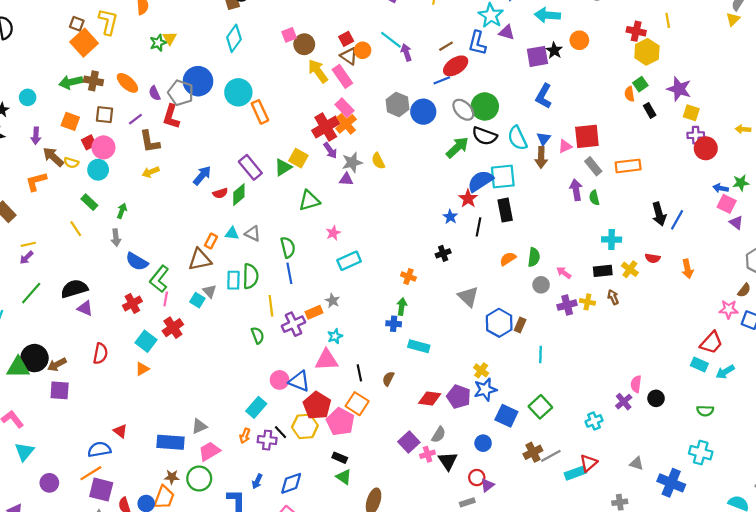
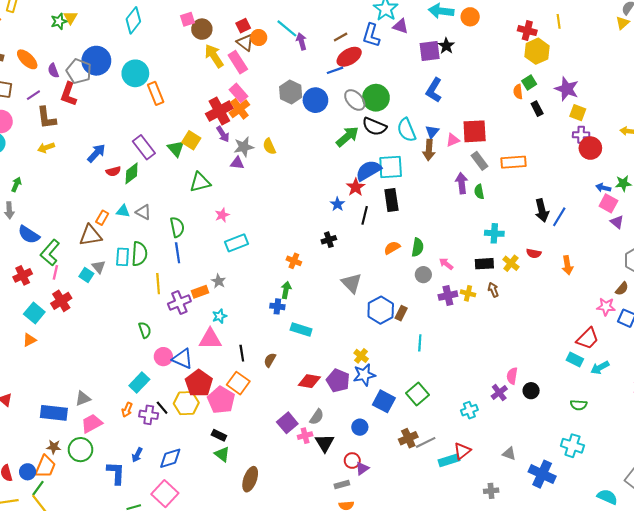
orange circle: (579, 40) -> (470, 17), moved
green triangle: (283, 167) -> (176, 149), turned -42
green semicircle: (258, 335) -> (145, 330), moved

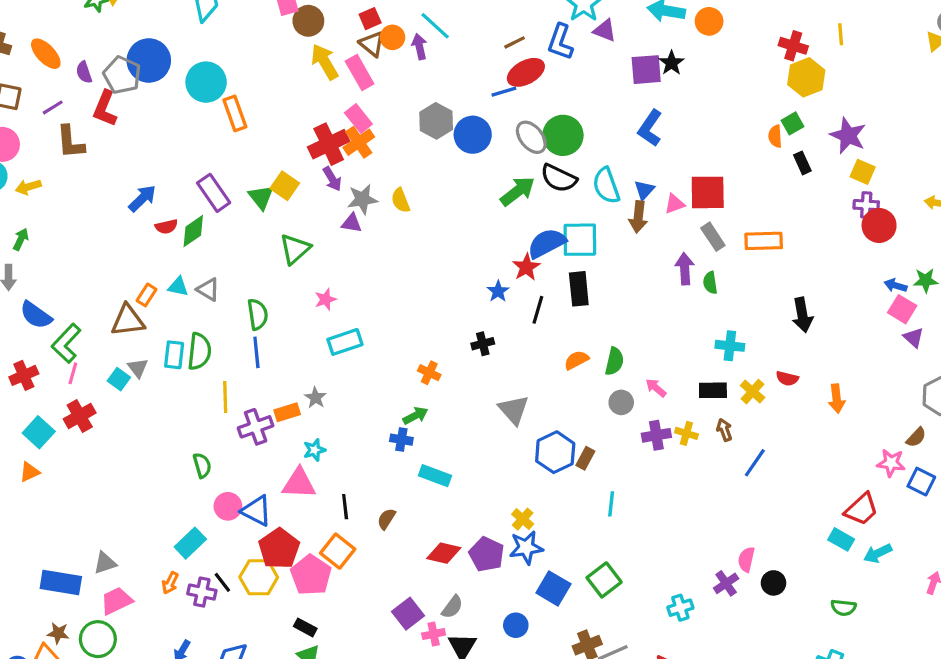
purple arrow: (301, 41) -> (419, 47), moved
yellow arrow: (46, 148) -> (28, 187), moved
green triangle: (200, 182) -> (295, 249), turned -30
blue line: (559, 217) -> (755, 463), moved
green arrow: (286, 290) -> (415, 416), turned 49

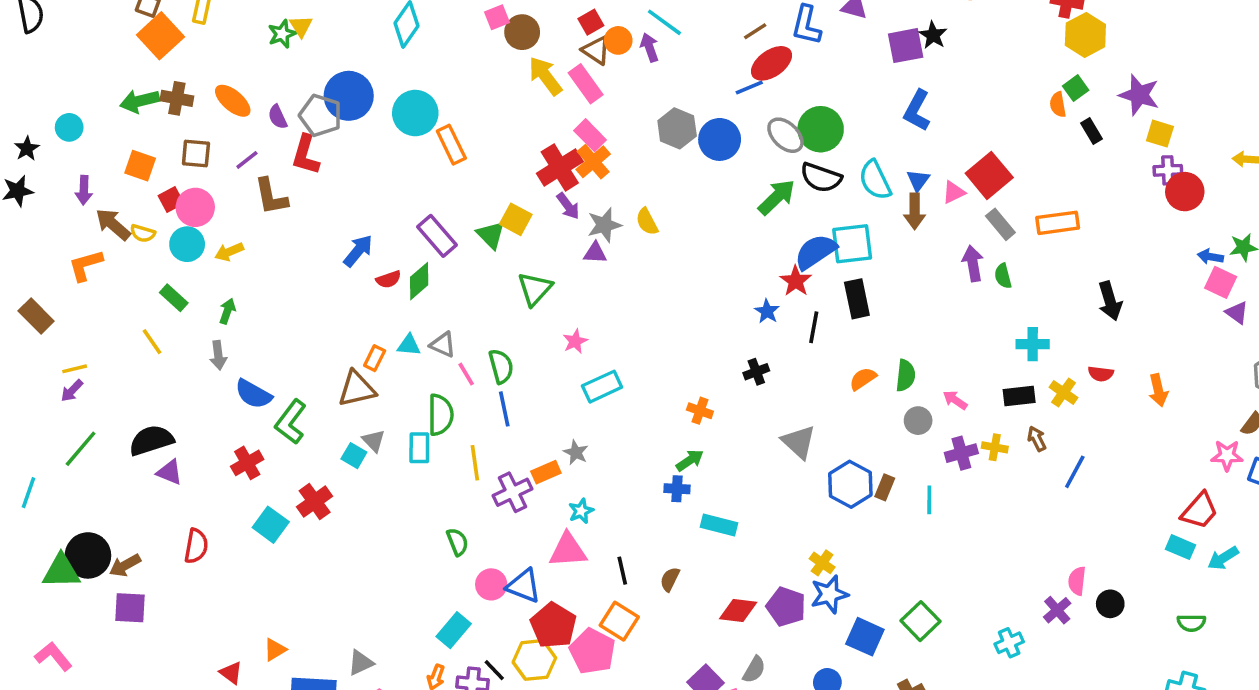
red square: (708, 192) -> (989, 175), turned -33
cyan rectangle: (174, 355) -> (419, 448), moved
pink line: (73, 373) -> (466, 374), moved, turned -40
orange triangle: (30, 472) -> (275, 650), moved
cyan line: (611, 504) -> (929, 500), moved

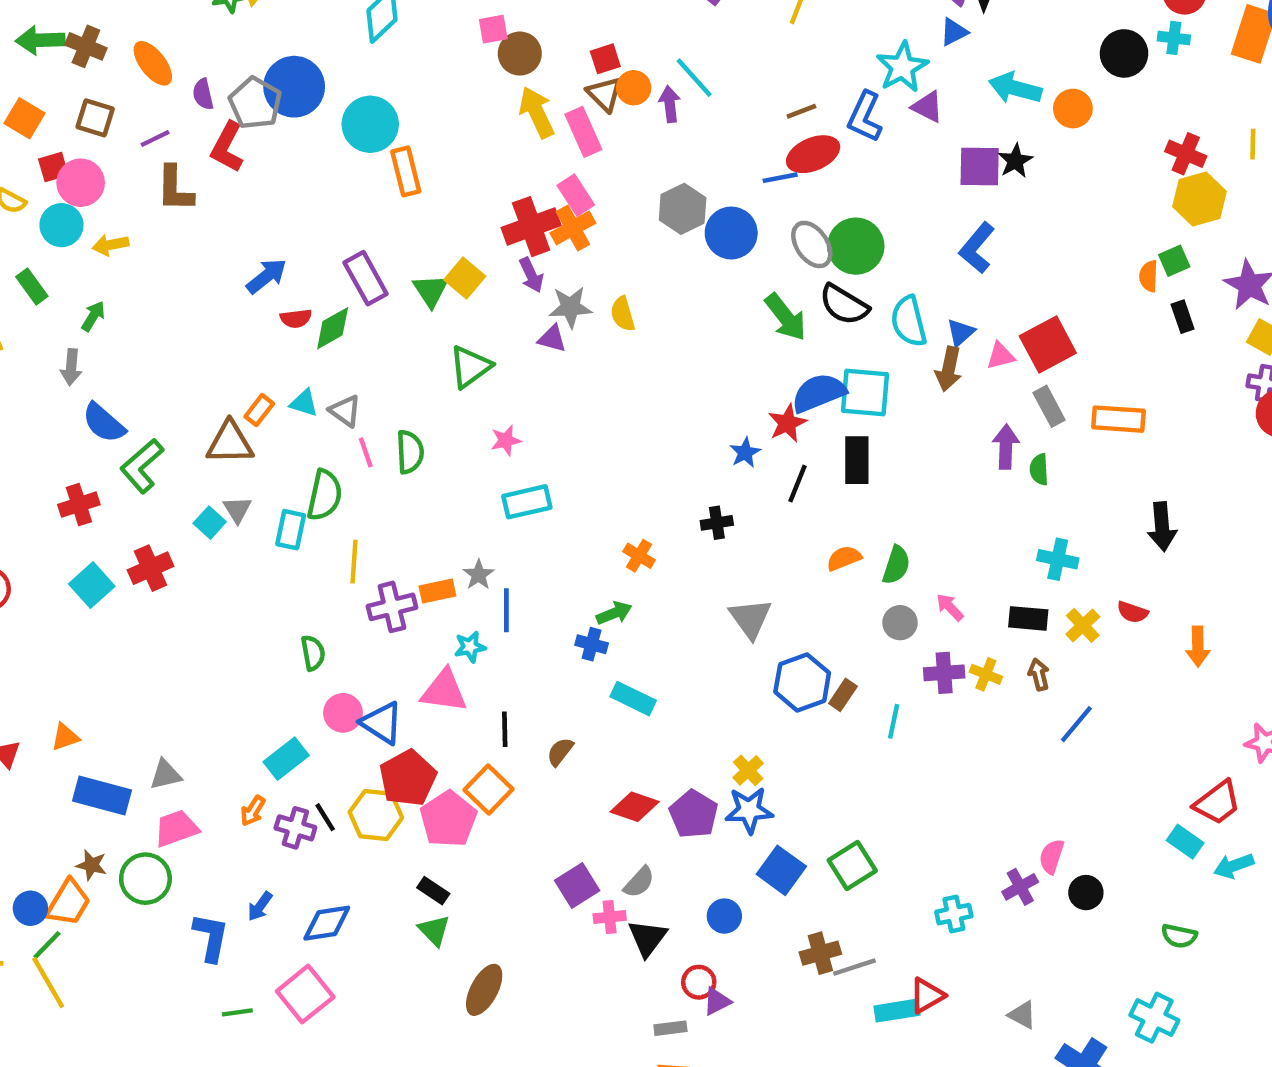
green arrow: (777, 197) -> (786, 317), turned 84
blue line: (504, 409) -> (506, 610), moved

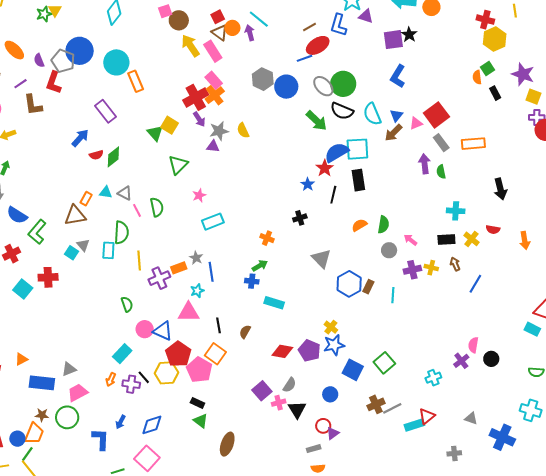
purple rectangle: (366, 278) -> (105, 111), moved
brown arrow: (949, 369) -> (393, 133), turned 42
red cross: (151, 568) -> (48, 277), turned 30

